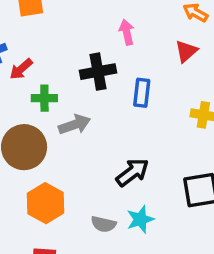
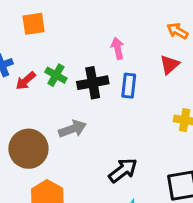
blue rectangle: (142, 93) -> (129, 86), moved
green cross: (44, 98) -> (56, 75), moved, turned 30

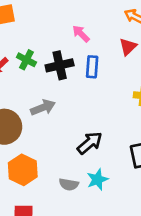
pink arrow: (118, 48) -> (81, 34), turned -30

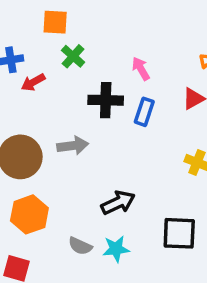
green cross: (26, 60) -> (73, 56), moved

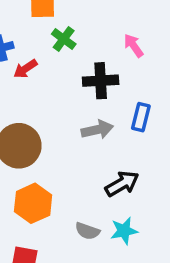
blue rectangle: (144, 112) -> (141, 117), moved
gray arrow: (73, 146) -> (97, 130), moved

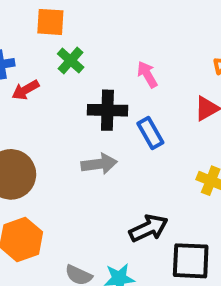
blue rectangle: (141, 117) -> (150, 133), moved, turned -48
black arrow: (122, 184) -> (149, 228), moved

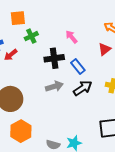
green cross: (71, 61) -> (31, 36), turned 32
black arrow: (149, 228) -> (83, 88), moved

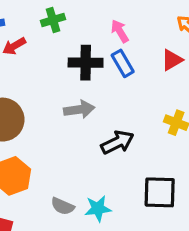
blue rectangle: (78, 66) -> (123, 63), moved
black arrow: (83, 88) -> (117, 142), moved

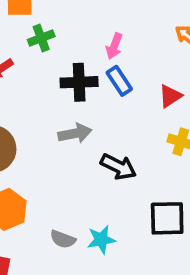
pink arrow: (120, 31) -> (114, 46), turned -125
red triangle: (172, 60) -> (170, 96), moved
black arrow: (117, 142) -> (118, 167), turned 56

